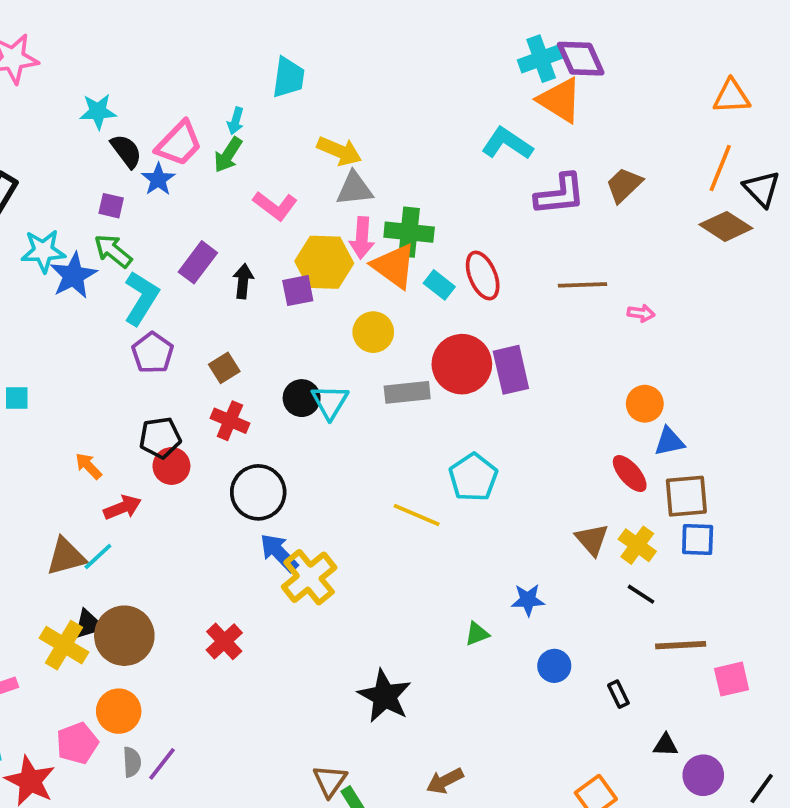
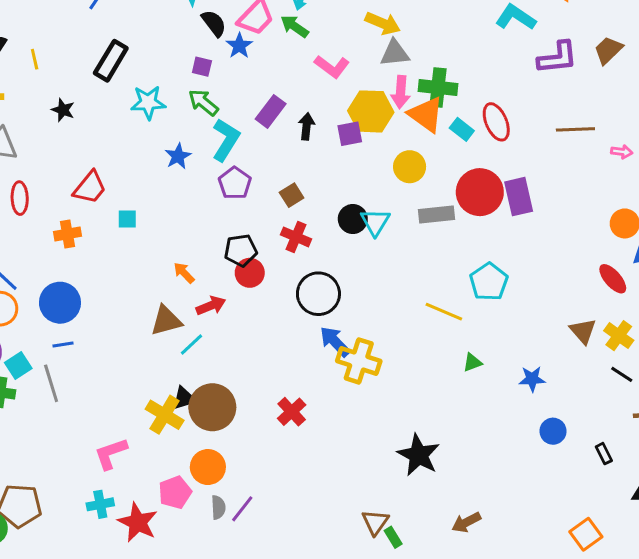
green arrow: (228, 155) -> (295, 26), turned 92
blue star: (73, 276) -> (178, 156), moved, size x0.7
brown triangle: (66, 556) -> (166, 321), moved
yellow cross: (309, 577) -> (359, 361), turned -33
green triangle: (477, 634) -> (472, 362), moved

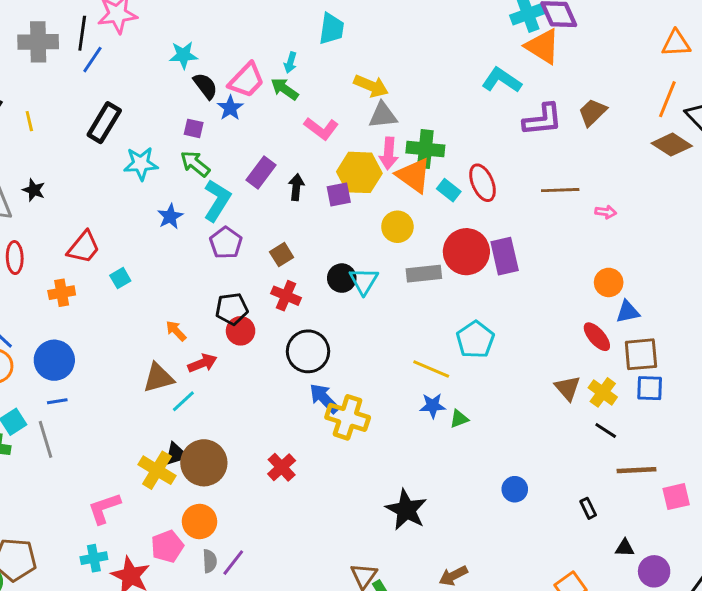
black star: (63, 110) -> (34, 190), moved
cyan square: (127, 219) -> (120, 278), turned -30
blue star: (532, 379) -> (433, 406), moved
blue circle: (553, 431) -> (515, 489), moved

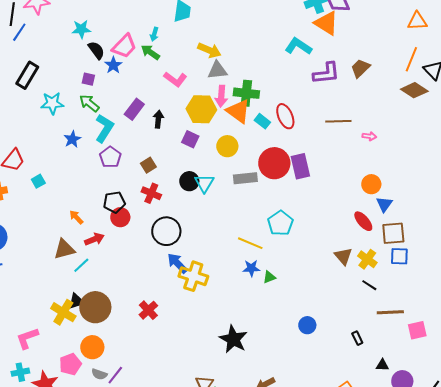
purple square: (339, 194) -> (190, 139), moved, turned 36
blue triangle: (628, 312) -> (384, 204), turned -42
gray semicircle: (210, 561) -> (99, 374), turned 112

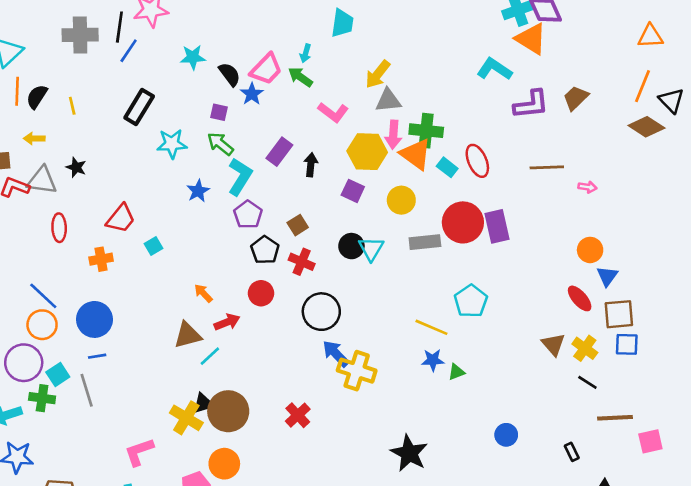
cyan star: (81, 29) -> (193, 57), moved
yellow arrow: (209, 50) -> (378, 74), turned 105
black pentagon: (114, 202) -> (265, 250), moved, turned -30

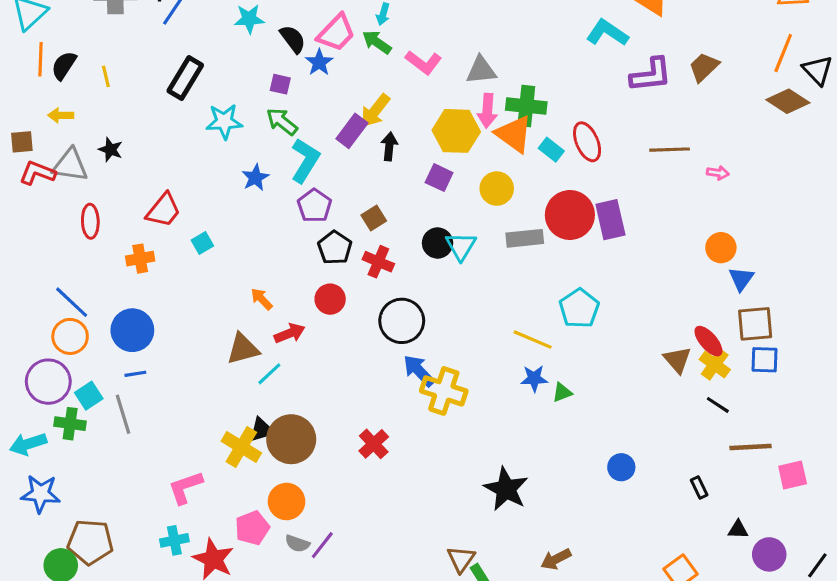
yellow arrow: (378, 74) -> (375, 111), moved
pink L-shape: (333, 112) -> (424, 62), moved
red ellipse: (580, 298) -> (708, 341), moved

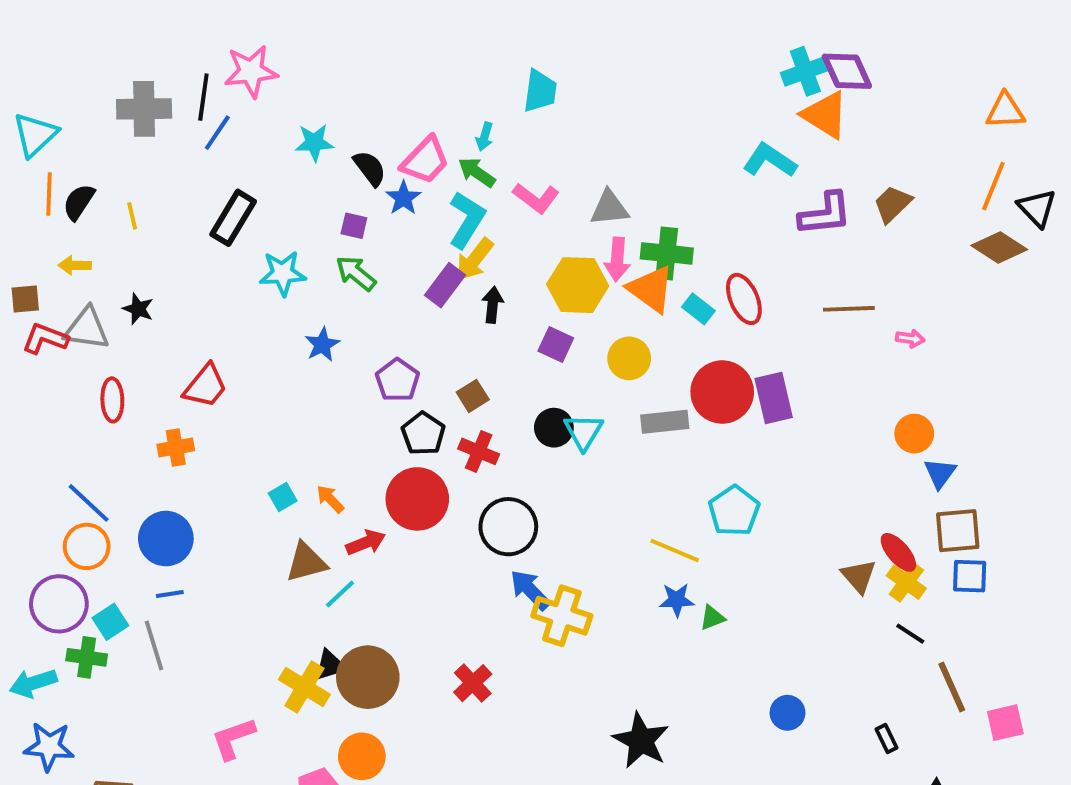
cyan L-shape: (305, 160) -> (467, 220), moved
cyan square: (202, 243) -> (283, 497), moved
red circle: (330, 299) -> (417, 499), size x1.6
brown line: (751, 447) -> (952, 687), turned 69

